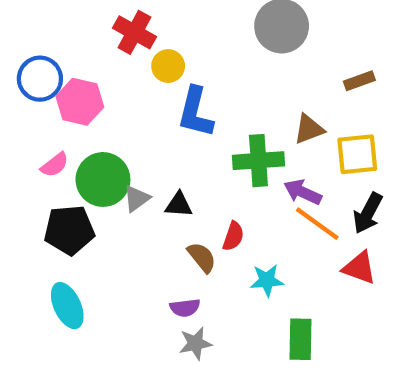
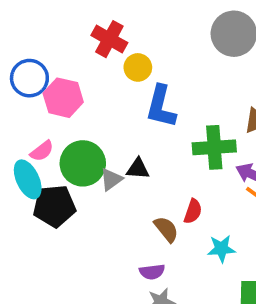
black triangle: (179, 205) -> (138, 169), moved
cyan ellipse: (67, 306) -> (28, 179), moved

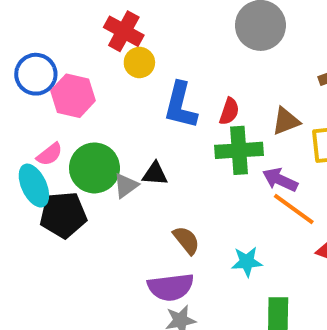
yellow circle: (138, 67) -> (139, 63), moved
red semicircle: (193, 211) -> (229, 111), moved
purple semicircle: (152, 272) -> (171, 287), size x1.6

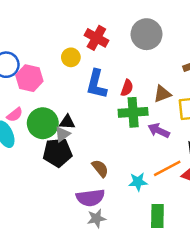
red cross: (124, 31) -> (96, 38), moved
black triangle: (155, 174) -> (67, 122), moved
orange line: (294, 209) -> (167, 168), moved, turned -64
black pentagon: (63, 215) -> (57, 153), moved

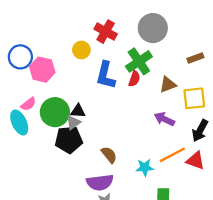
green cross: (133, 112) -> (139, 61), moved, turned -30

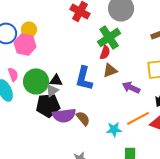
yellow circle: (81, 50) -> (29, 29), moved
blue L-shape: (106, 75) -> (84, 78), moved
brown triangle: (168, 85) -> (110, 70), moved
pink semicircle: (28, 104) -> (13, 74), turned -72
purple semicircle: (100, 182) -> (64, 115), moved

